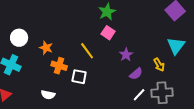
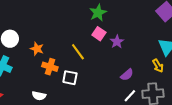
purple star: (126, 55) -> (117, 42), moved
yellow arrow: (159, 65) -> (158, 66), moved

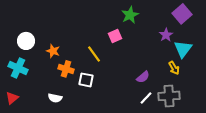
green star: (98, 13) -> (130, 15), moved
pink square: (99, 34) -> (115, 36), turned 32
purple star: (117, 42) -> (166, 35), moved

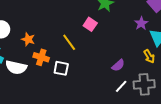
pink square: (115, 36) -> (90, 24), turned -32
white semicircle: (55, 98) -> (16, 67), moved, size x1.5

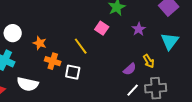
purple star: (141, 23) -> (139, 29), moved
yellow arrow: (149, 56) -> (149, 61), moved
white semicircle: (16, 67) -> (28, 84), moved

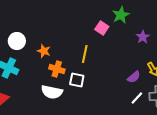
pink square: (102, 28) -> (102, 28), moved
yellow line: (81, 46) -> (85, 54), turned 48
white semicircle: (28, 84) -> (52, 92), moved

